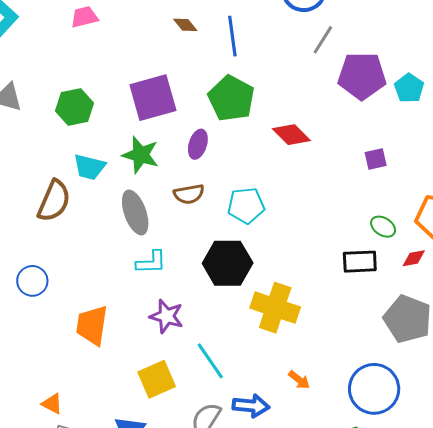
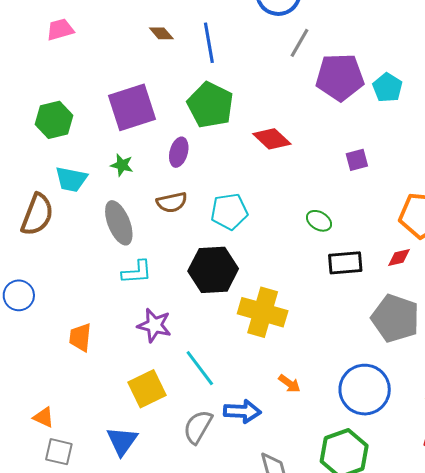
green star: (141, 155) -> (122, 165), size x0.6
green ellipse: (383, 227) -> (319, 221), moved
orange trapezoid: (92, 325) -> (80, 337), size x0.7

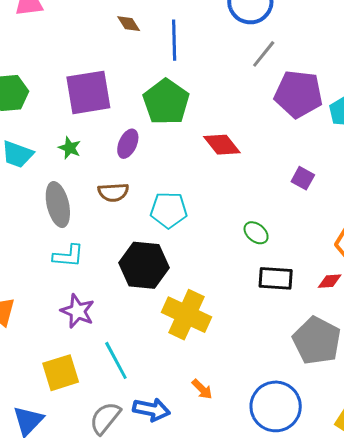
purple square: (357, 160) -> (303, 178), turned 35

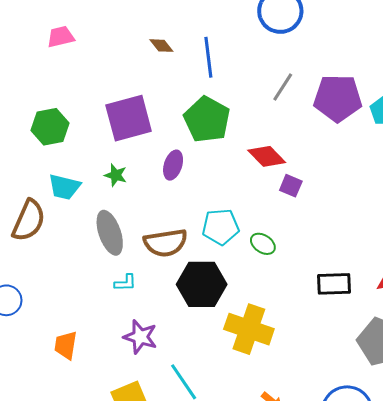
gray line: (264, 54) -> (283, 87), moved
purple square: (303, 178) -> (291, 186), moved
brown semicircle: (113, 192) -> (166, 243), moved, size x1.4
green ellipse: (256, 233) -> (263, 244), moved
cyan L-shape: (68, 256) -> (125, 283), size x0.7

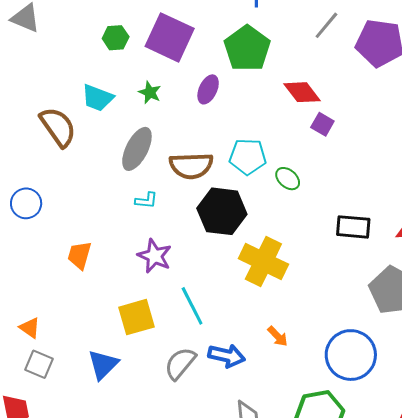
purple square: (129, 118) -> (170, 37), turned 33
green hexagon: (50, 127) -> (116, 38), moved, size x0.7
brown semicircle: (29, 221) -> (58, 127), turned -66
gray ellipse: (110, 233) -> (137, 149), turned 39

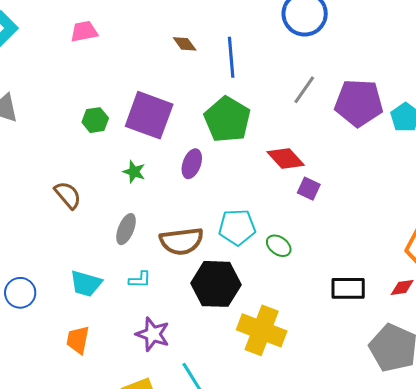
cyan trapezoid: (97, 98) -> (86, 283), moved
brown semicircle: (58, 127) -> (68, 195), moved, size x0.7
gray ellipse: (137, 149) -> (126, 229), size x0.7

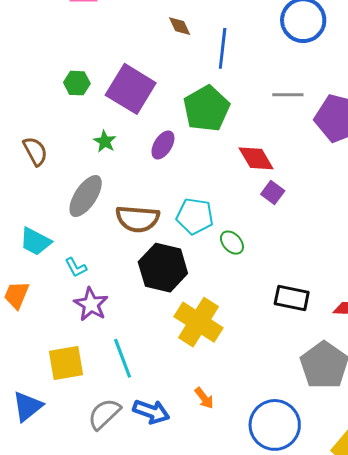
gray line: (304, 90) -> (288, 95), turned 44
gray ellipse: (126, 229) -> (86, 196), size x1.4
cyan L-shape: (140, 280) -> (76, 267), moved, turned 50

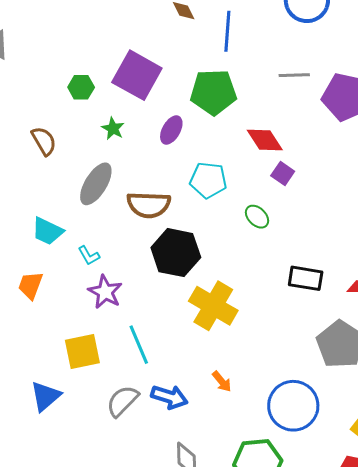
green hexagon: (77, 83) -> (81, 87), moved
green pentagon: (206, 109) -> (213, 92), turned 30
cyan pentagon: (195, 216) -> (208, 180), moved
green ellipse: (232, 243) -> (257, 217), moved

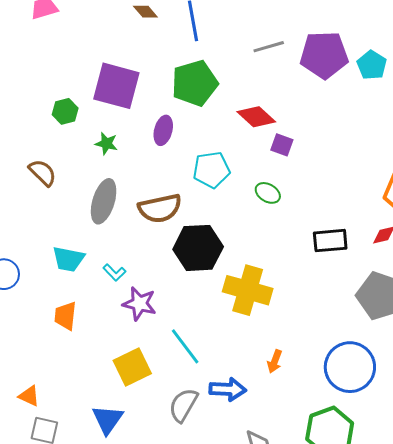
orange arrow: (222, 381) -> (275, 361), turned 75

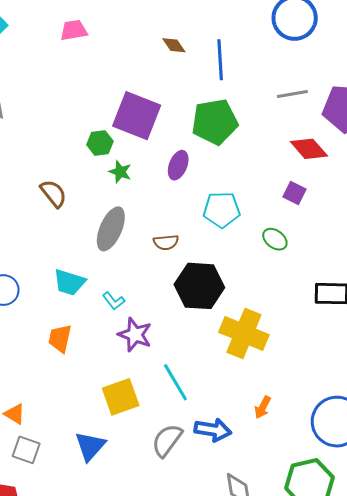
green hexagon: (65, 111) -> (100, 143), moved
red diamond: (256, 117) -> (309, 149), moved
brown semicircle: (160, 208) -> (166, 242), size x0.6

